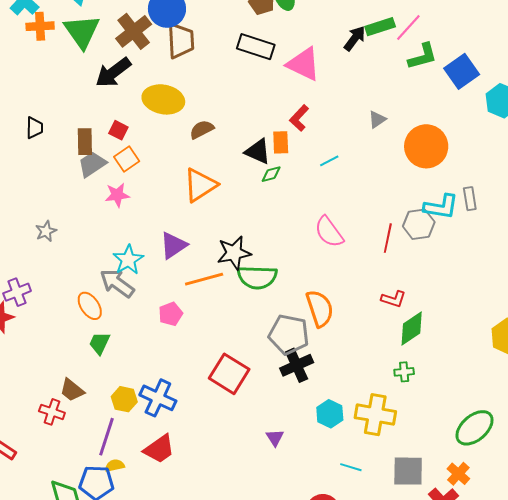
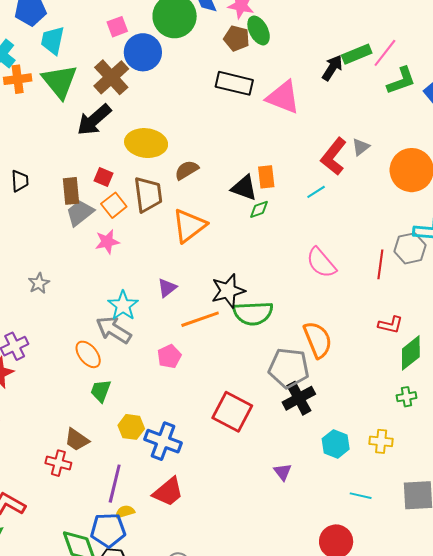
brown trapezoid: (181, 41) -> (148, 194), moved
red L-shape: (299, 118) -> (334, 156), moved, size x1.4
purple triangle: (173, 245) -> (167, 288), size x0.7
yellow hexagon: (124, 399) -> (131, 427), moved
yellow cross: (375, 415) -> (381, 441), size x0.6

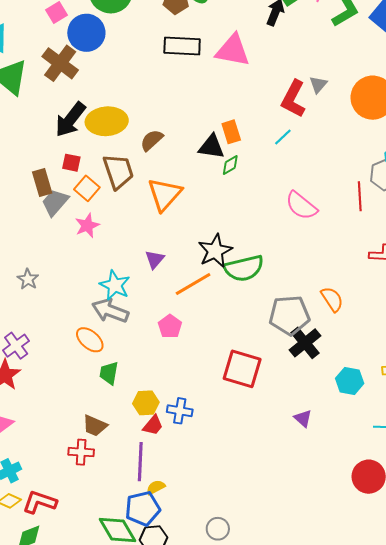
black arrow: (94, 120) -> (70, 120), moved
orange semicircle: (318, 340) -> (332, 299), moved, size x0.7
blue cross: (163, 441) -> (180, 411), size x0.7
red trapezoid: (168, 492) -> (153, 425), moved, size x0.7

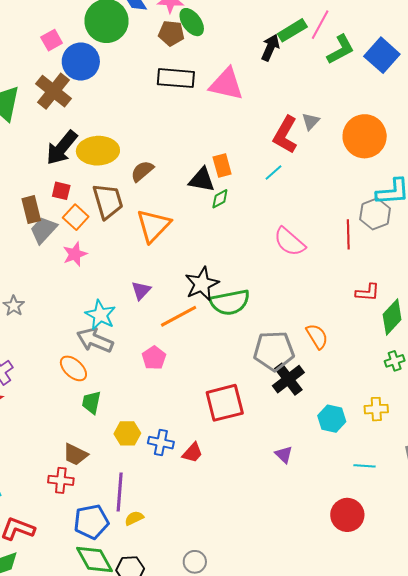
red square: (242, 369) -> (225, 403), turned -33
red trapezoid: (153, 425) -> (192, 453), moved
blue pentagon: (143, 509) -> (91, 522), moved

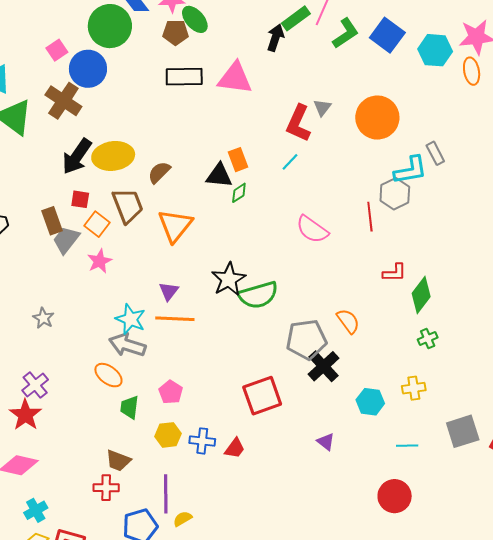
orange line: (179, 316) -> (175, 319), moved, turned 36
pink pentagon: (154, 358) -> (171, 392), moved

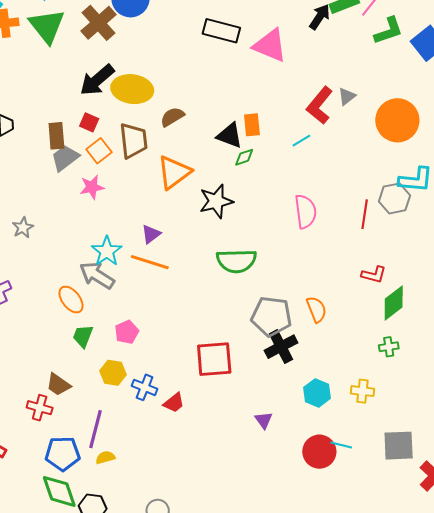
pink semicircle: (312, 229) -> (305, 211), turned -148
black star: (229, 279) -> (216, 201), moved
red circle: (395, 496) -> (319, 452), moved

